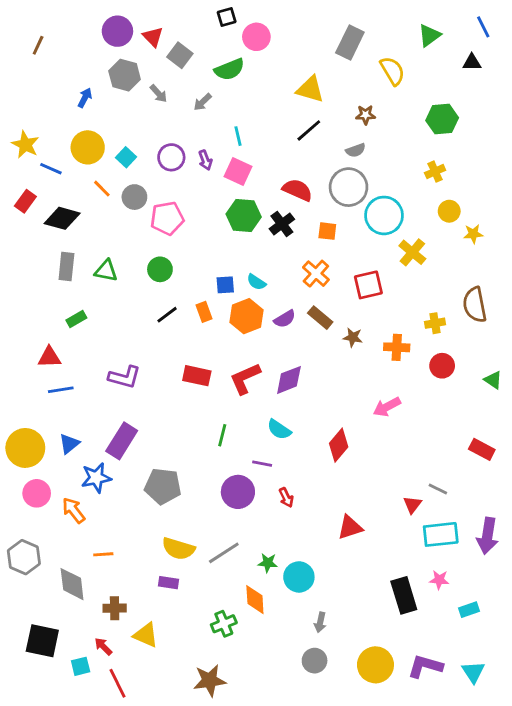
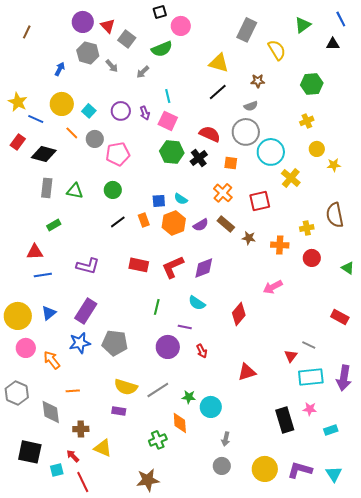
blue star: (96, 478) -> (80, 343), moved

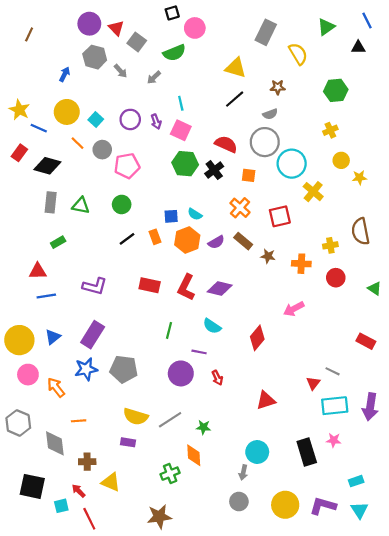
red L-shape: (173, 267) -> (186, 287), turned -40
purple diamond: (204, 268) -> (220, 288), turned 35
cyan circle: (211, 407) -> (257, 452), moved
cyan rectangle: (331, 430) -> (356, 481), moved

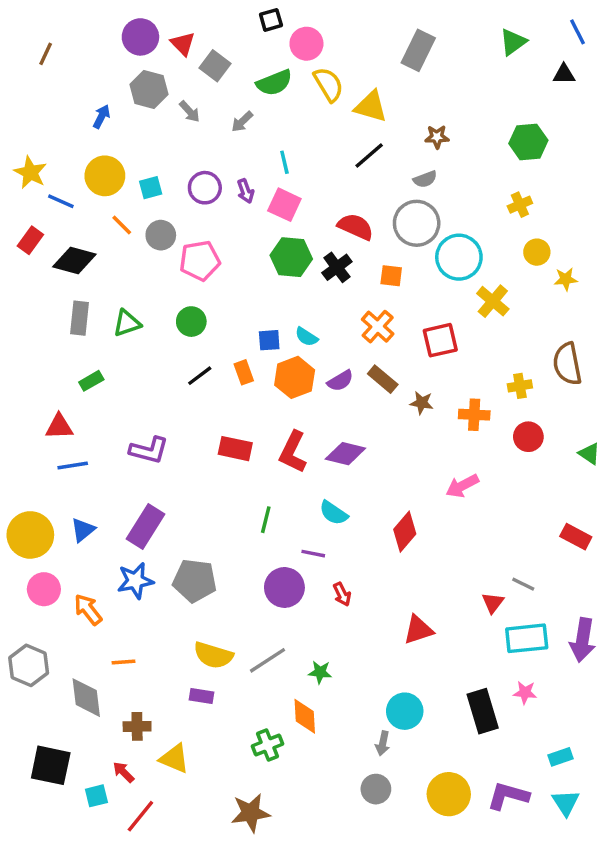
yellow semicircle: (298, 54) -> (328, 84), moved
cyan square: (96, 119) -> (151, 188), turned 32
green triangle: (81, 206) -> (127, 323), turned -30
red line: (89, 519) -> (140, 816), turned 65

